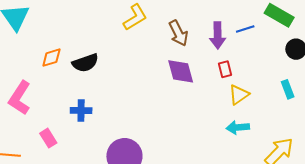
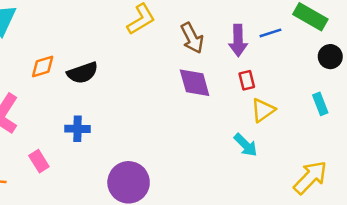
cyan arrow: (238, 127) -> (246, 145), moved, turned -130

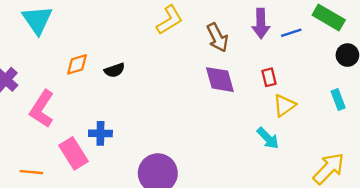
purple arrow: (238, 40) -> (261, 23), moved
black semicircle: (82, 73) -> (114, 70), size x0.7
blue cross: (78, 129) -> (100, 133), moved
pink rectangle: (39, 161) -> (74, 153), size x1.5

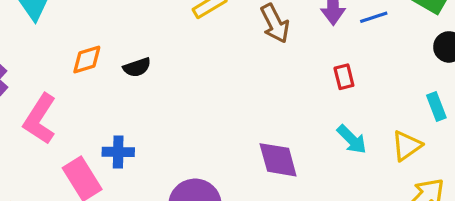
purple diamond: (220, 80) -> (278, 160), moved
yellow triangle: (284, 105) -> (407, 146), moved
cyan arrow: (268, 138) -> (352, 139), moved

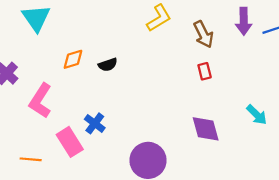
red rectangle: (344, 77) -> (205, 71), moved
blue cross: (118, 152) -> (95, 123), turned 36

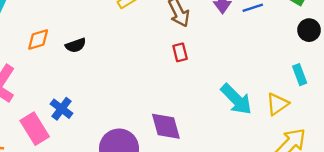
cyan arrow: (257, 115) -> (236, 99), size x1.4
purple diamond: (206, 129) -> (166, 126), moved

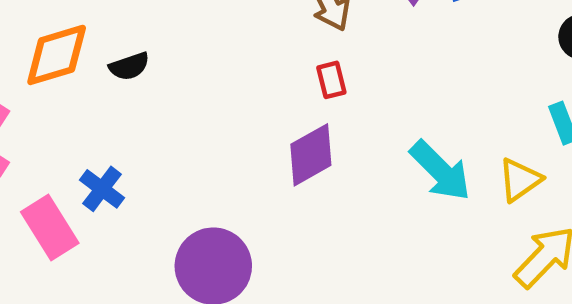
orange diamond: (38, 39) -> (57, 55), size x1.5
purple diamond: (166, 126) -> (311, 155), moved, turned 76

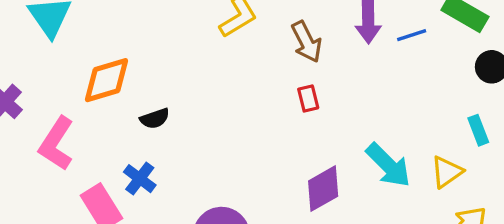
black semicircle: (129, 66) -> (155, 119), moved
purple diamond: (311, 155) -> (323, 189), moved

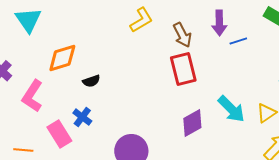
blue line: (412, 35) -> (238, 41), moved
red rectangle: (308, 98) -> (183, 69), size x2.0

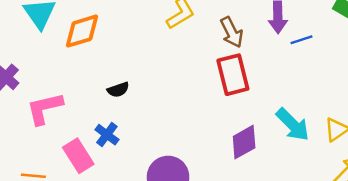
orange diamond: (62, 58) -> (82, 31), moved
pink L-shape: (32, 96) -> (45, 108), turned 44

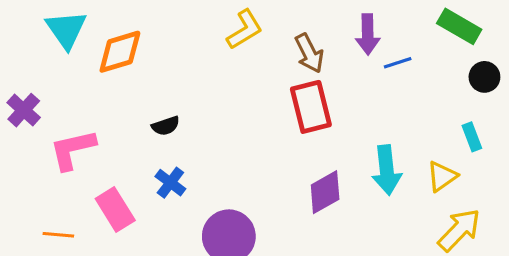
cyan arrow: (293, 125) -> (387, 170), turned 39
blue cross: (107, 135) -> (170, 183), moved

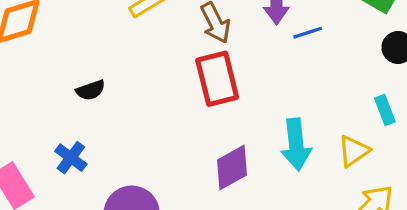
black semicircle: (166, 126) -> (91, 90), moved

